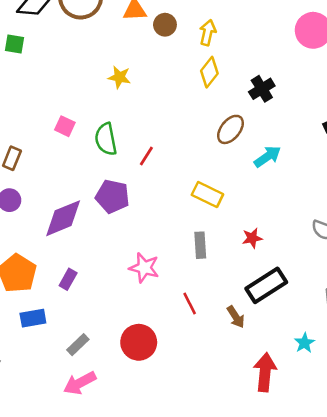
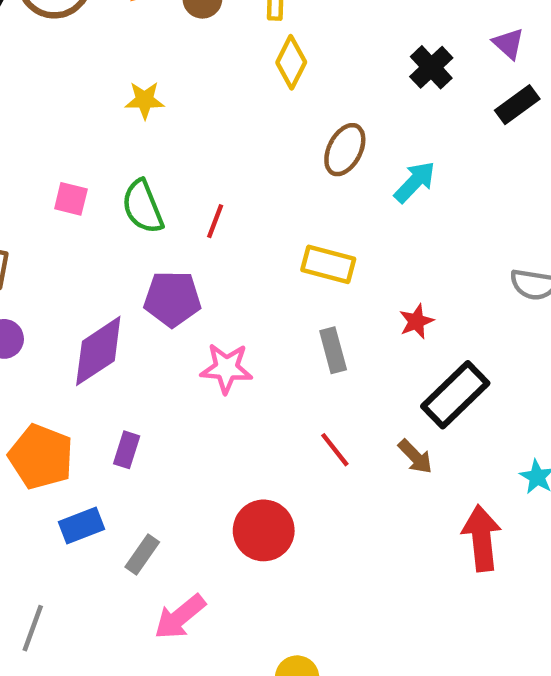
black cross: (262, 89) -> (431, 67), moved
pink star: (144, 268) -> (226, 368), moved
gray rectangle: (78, 345) -> (142, 554), moved

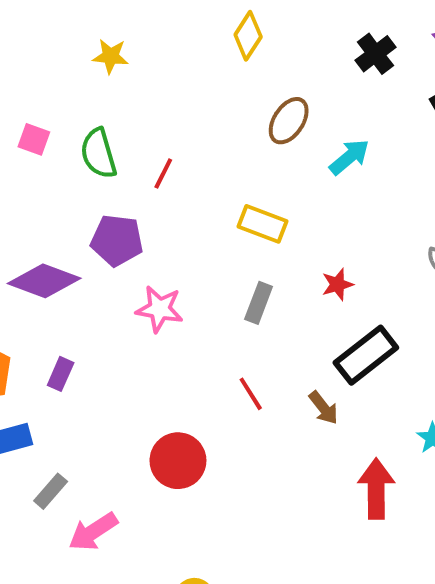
gray rectangle: (333, 350) -> (259, 303), turned 30
purple diamond: (98, 351) -> (44, 281), turned 48
gray rectangle: (142, 554) -> (51, 491), moved

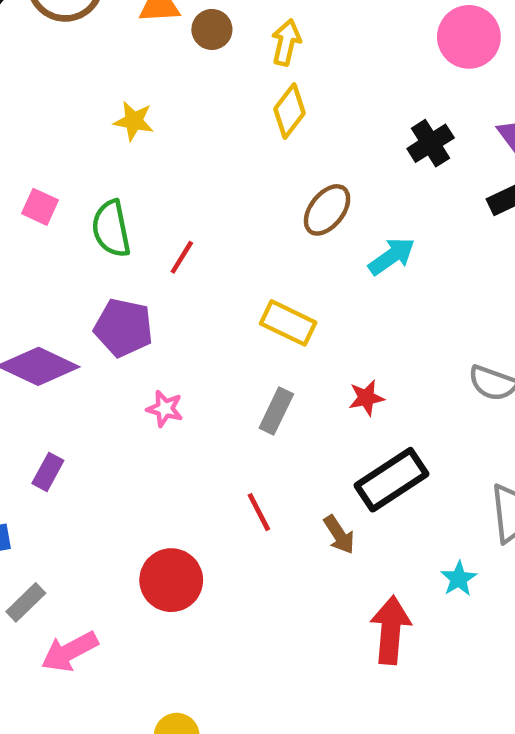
pink star: (160, 309) -> (165, 409), size x0.7

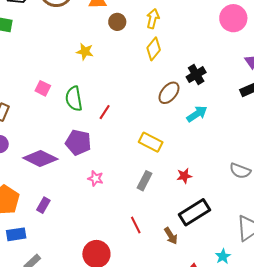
brown circle: (212, 29) -> (117, 22), moved
black cross: (431, 143) -> (196, 75), moved

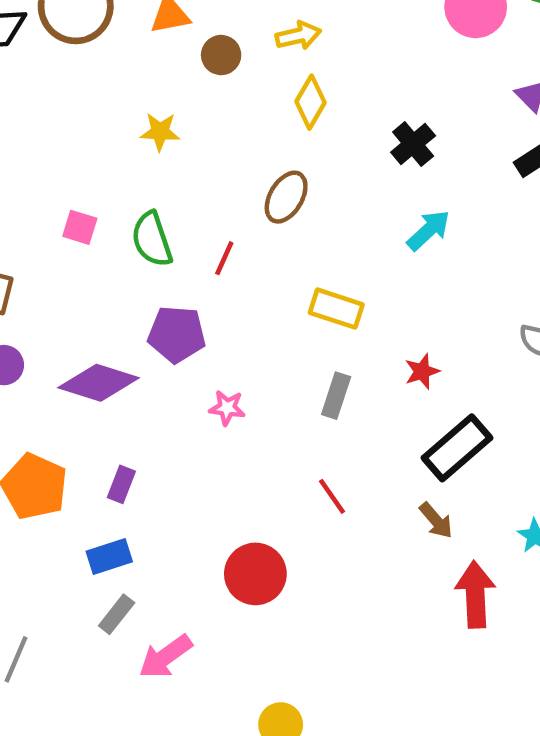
yellow arrow: (153, 19) -> (298, 36), turned 72
brown ellipse: (169, 93) -> (286, 197), moved
blue rectangle: (16, 234) -> (109, 556), moved
brown arrow: (171, 236) -> (436, 520), moved

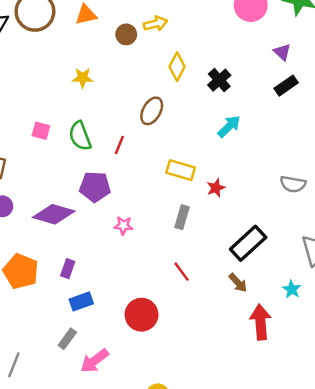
brown circle: (221, 55) -> (126, 34), moved
yellow diamond: (311, 102) -> (177, 67), moved
red star: (422, 371) -> (216, 188), moved
blue rectangle: (109, 556) -> (81, 301), moved

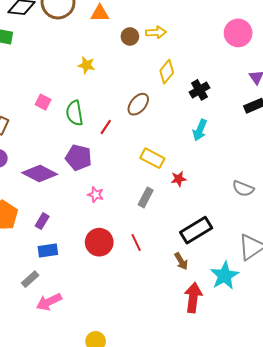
cyan arrow: (229, 126) -> (200, 130), turned 145
cyan star: (292, 289) -> (225, 276), size x1.8
red circle: (141, 315) -> (99, 242), moved

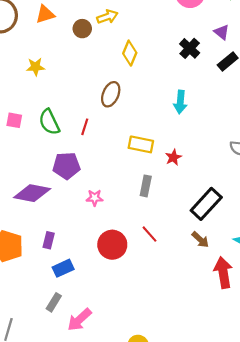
yellow star: (86, 65) -> (36, 67), moved
black cross: (199, 90) -> (190, 48), moved

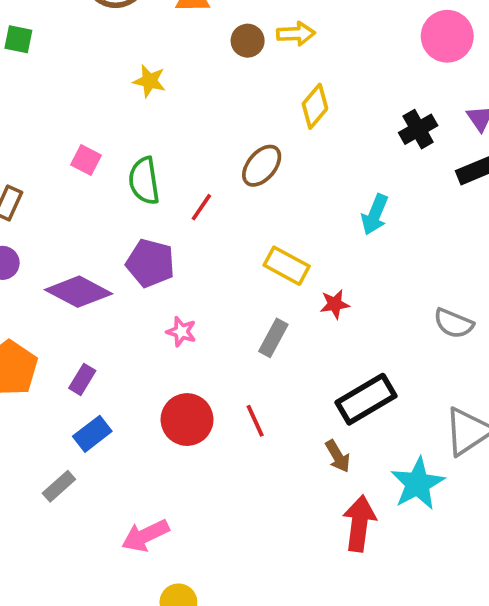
blue rectangle: (63, 268) -> (92, 434), turned -30
pink arrow: (79, 320) -> (145, 535), moved

